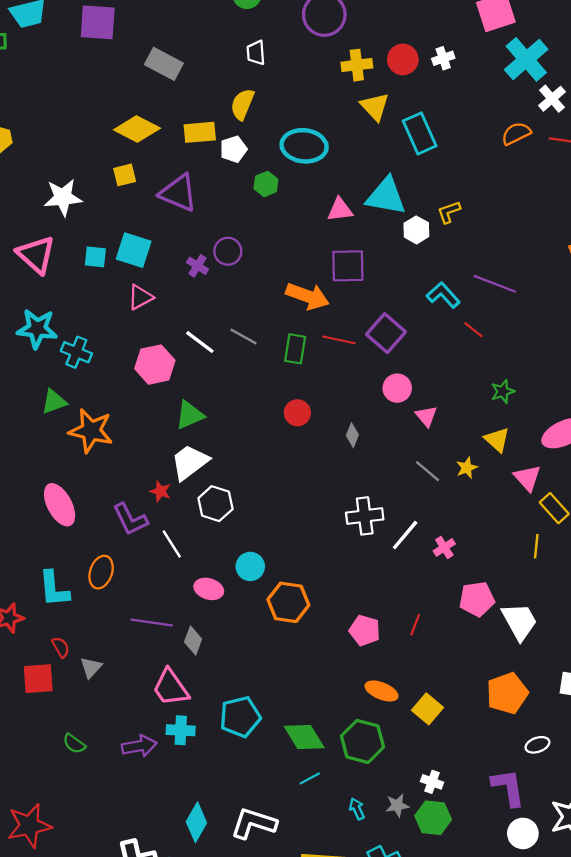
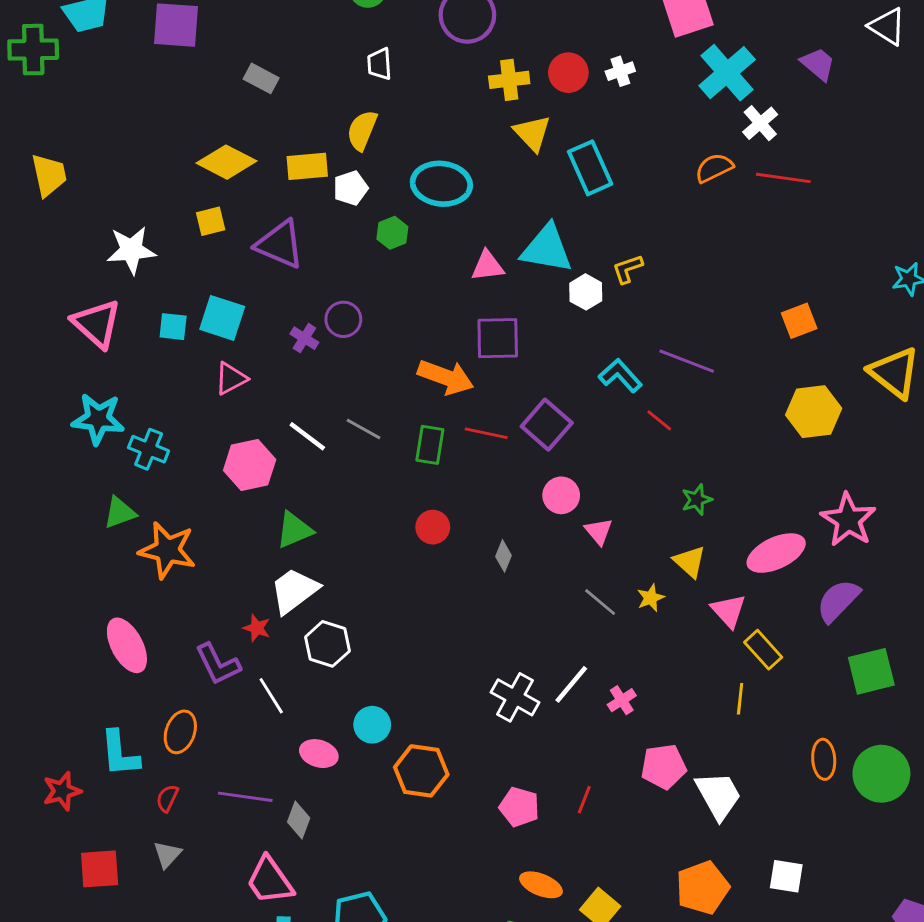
gray rectangle: (164, 64) -> (261, 78), size x0.7
white cross: (365, 516) -> (515, 697), moved, turned 36
red semicircle: (61, 647) -> (167, 798), moved, turned -125

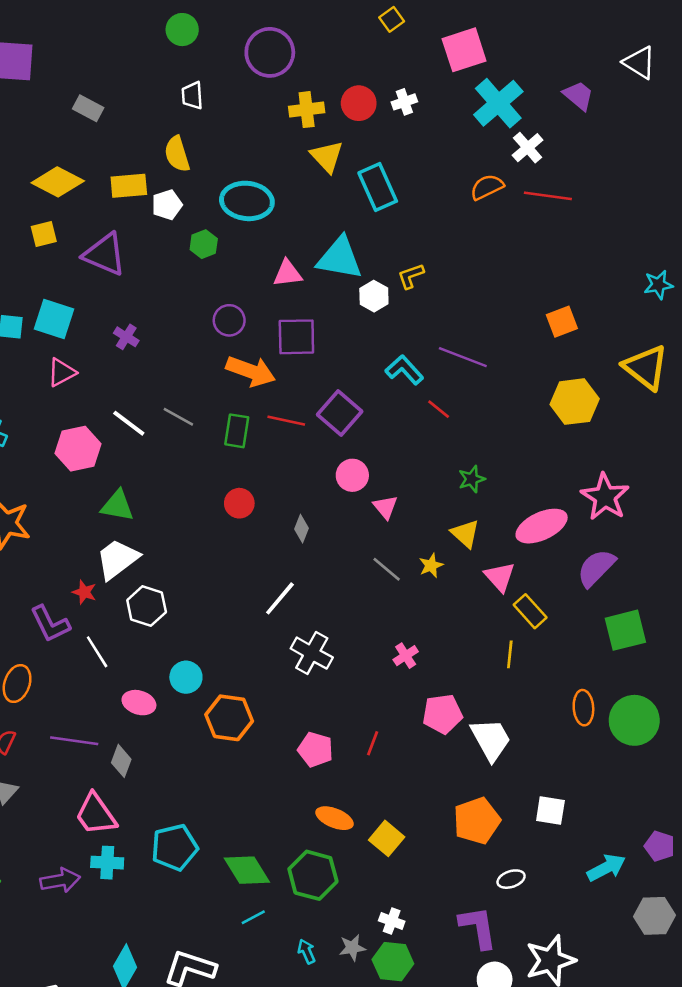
yellow semicircle: (362, 130) -> (177, 154), turned -39
purple circle: (343, 319) -> (229, 320), moved
green triangle: (294, 530) -> (117, 506), turned 33
white line: (571, 684) -> (280, 598), moved

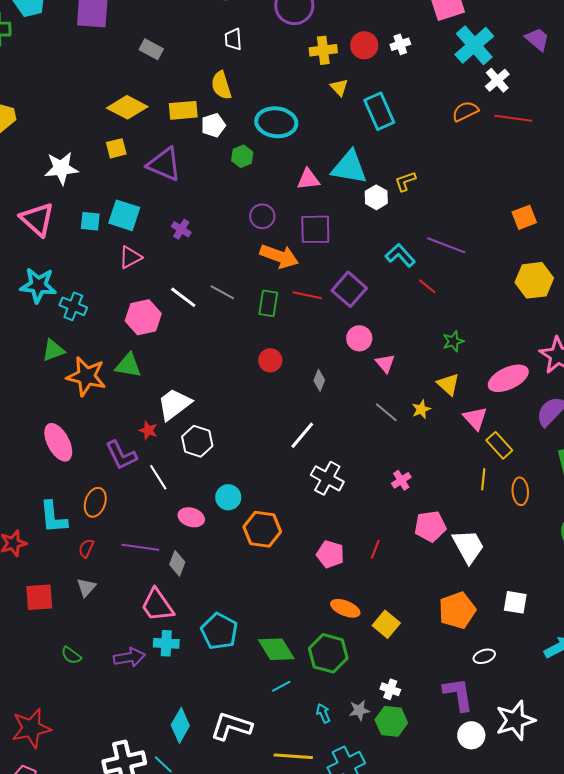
yellow triangle: (327, 157) -> (339, 87), size x0.7
green triangle: (117, 506) -> (128, 365), moved
orange ellipse: (583, 708) -> (520, 491), moved
cyan pentagon: (175, 847) -> (219, 631), turned -30

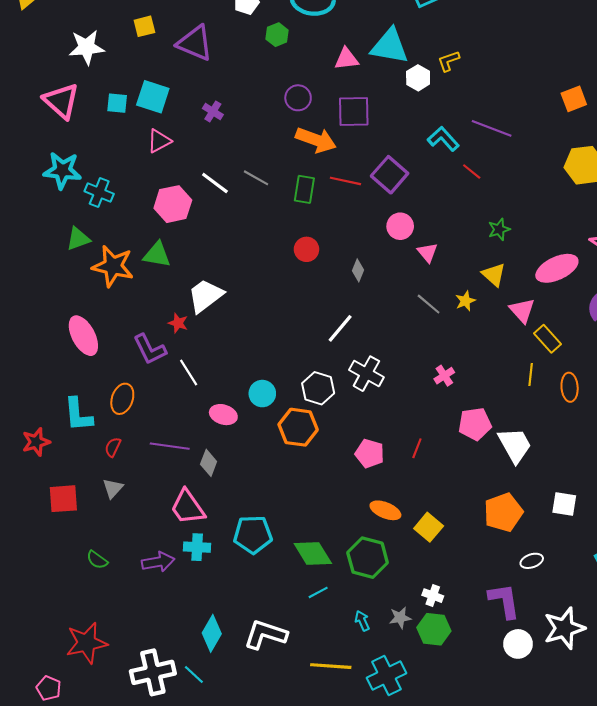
white hexagon: (197, 441) -> (318, 388), moved
cyan pentagon: (219, 631) -> (253, 535), turned -30
red star: (31, 728) -> (87, 643), moved

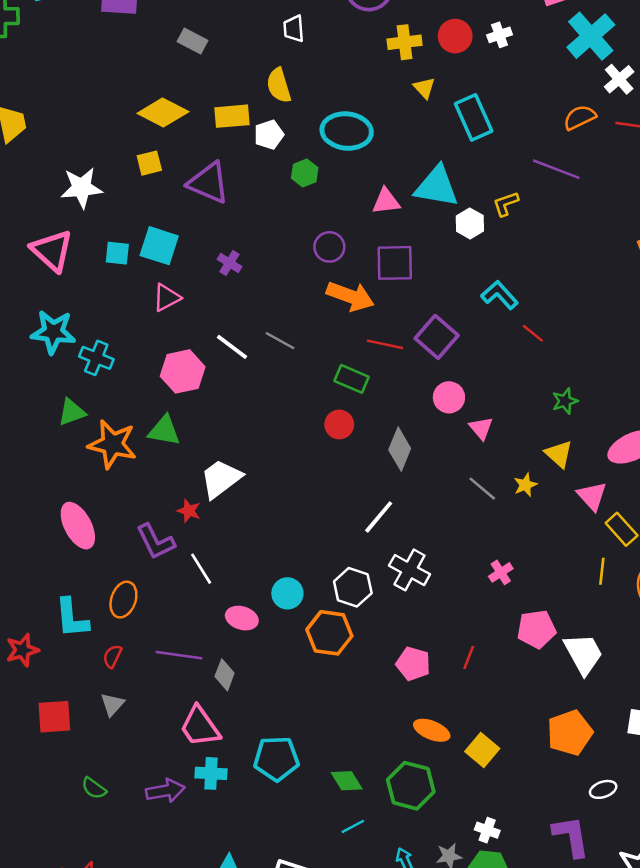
purple line: (492, 128) -> (556, 169), moved
green rectangle: (304, 189) -> (352, 379), moved, turned -76
gray diamond: (358, 270) -> (400, 449), size x1.6
green diamond: (313, 553) -> (347, 781), size x0.7

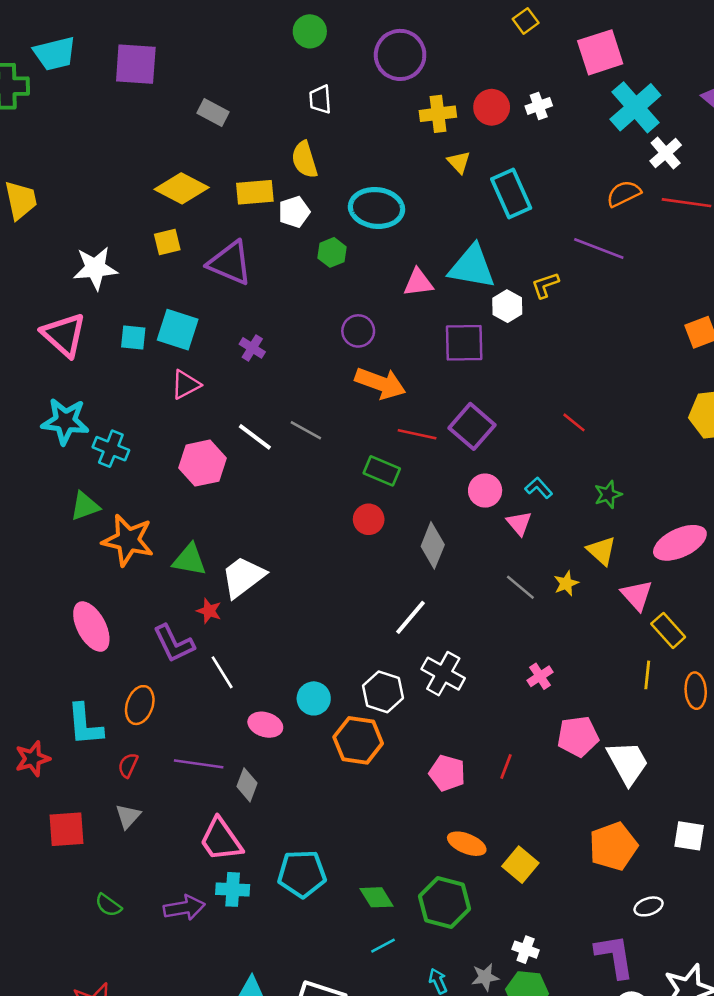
purple square: (395, 263) -> (464, 343), moved
cyan L-shape: (500, 295) -> (539, 488), moved, size x0.7
green triangle: (164, 431) -> (189, 560), moved

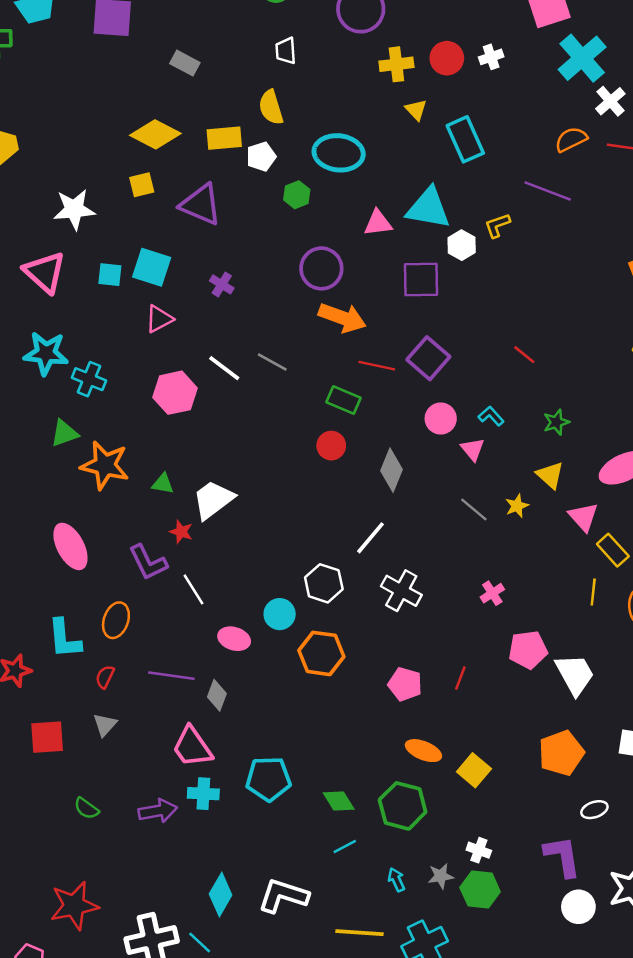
purple circle: (358, 331) -> (321, 268), size x1.4
green triangle: (189, 560) -> (163, 484), size x0.7
white hexagon: (383, 692) -> (324, 583), moved

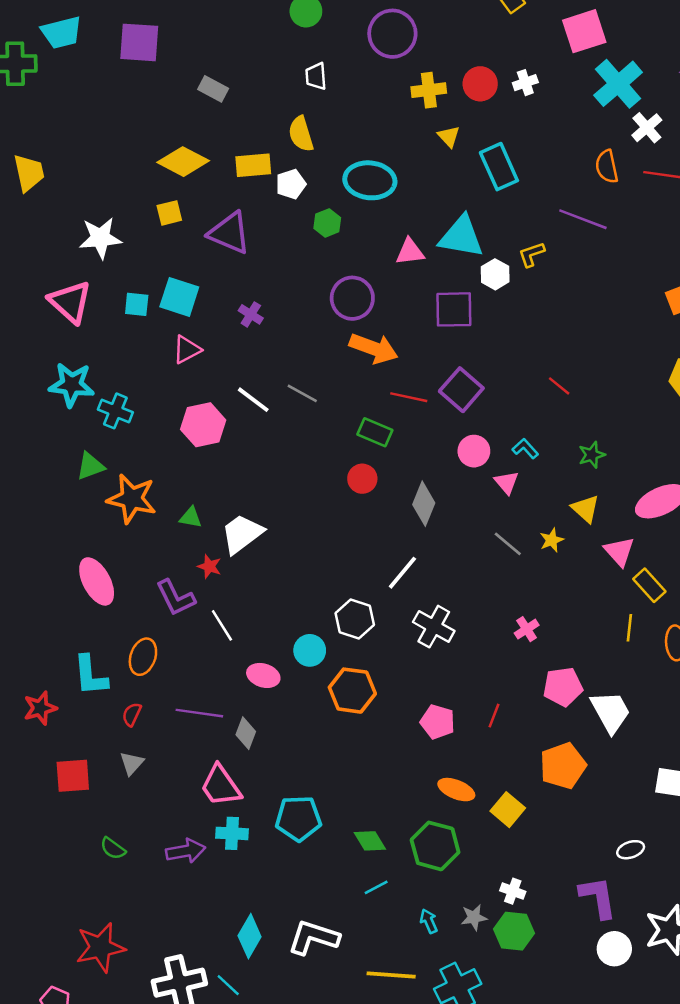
orange semicircle: (571, 139) -> (607, 167), turned -76
orange pentagon: (561, 753) -> (563, 766), moved

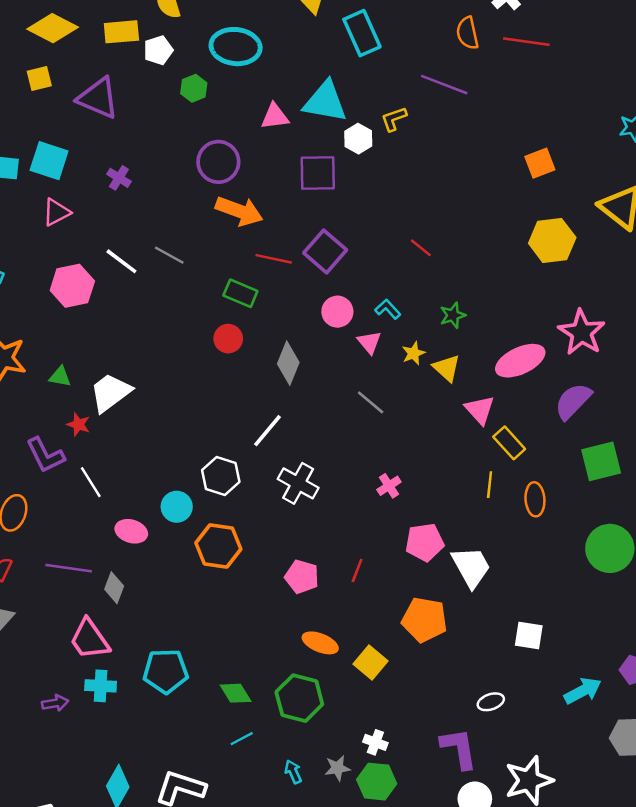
yellow star: (552, 540) -> (413, 353), moved
orange pentagon: (563, 766) -> (425, 620), turned 30
purple arrow: (186, 851) -> (55, 703), size x0.7

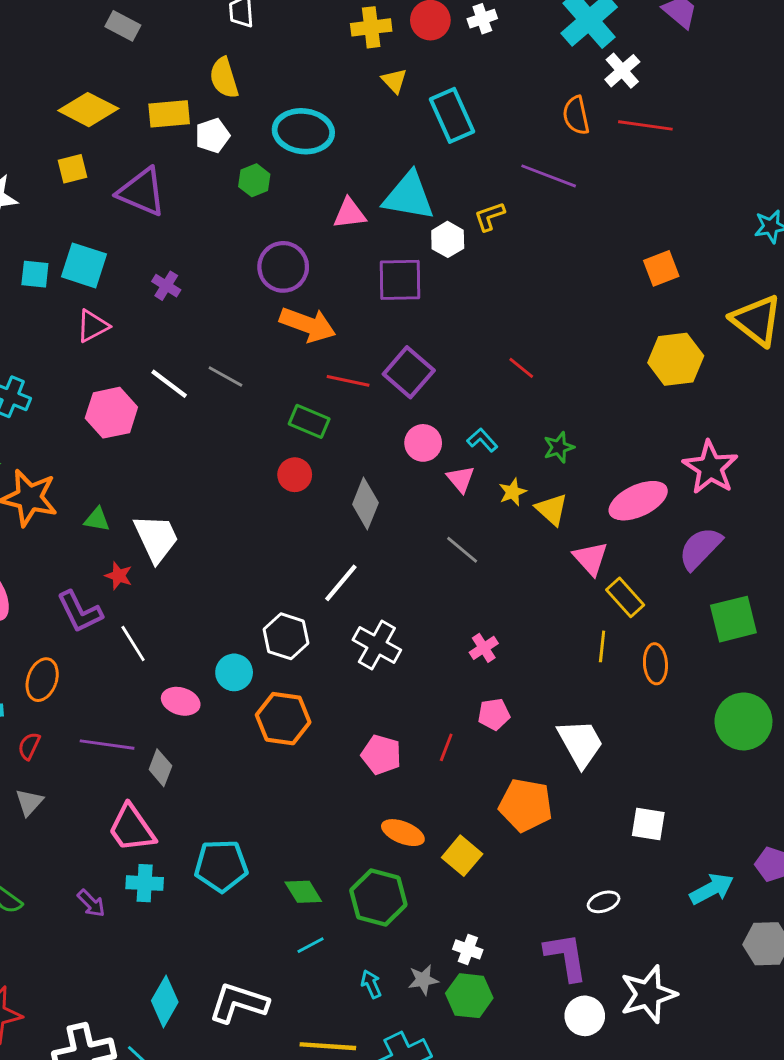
white trapezoid: (110, 393) -> (156, 538), turned 102
pink pentagon: (425, 542) -> (494, 714), moved, size x0.7
purple arrow: (55, 703) -> (91, 903), turned 55

